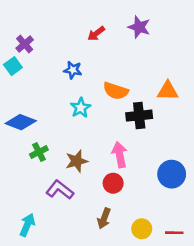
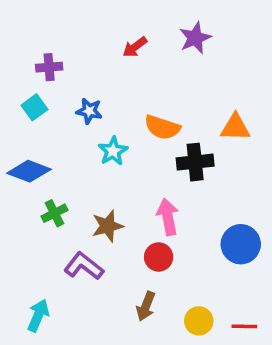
purple star: (139, 27) -> (195, 38), turned 30
purple cross: (25, 44) -> (49, 67), moved, turned 36
cyan square: (13, 66) -> (34, 107), moved
blue star: (73, 70) -> (89, 111), moved

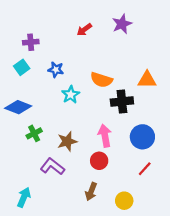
blue circle: (241, 244) -> (142, 137), moved
red line: (244, 326) -> (145, 169), moved, turned -49

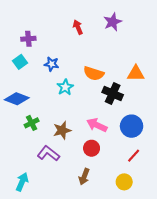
red arrow: (84, 30) -> (78, 27), turned 104
black cross: (122, 101) -> (113, 93), turned 30
pink arrow: (105, 136) -> (97, 125), turned -54
yellow circle: (124, 201) -> (124, 182), moved

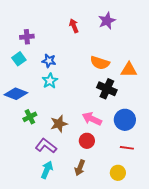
orange semicircle: (94, 73) -> (100, 63), moved
cyan star: (65, 87) -> (50, 81), moved
red line: (134, 156) -> (127, 148), turned 56
cyan arrow: (22, 182) -> (47, 170), moved

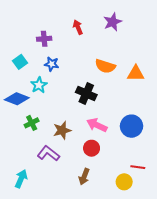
purple cross: (27, 37) -> (44, 39), moved
cyan star: (50, 81) -> (39, 85), moved
black cross: (107, 89) -> (86, 93), moved
red line: (127, 148) -> (138, 167), moved
cyan arrow: (47, 170) -> (21, 179), moved

